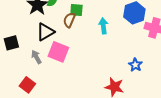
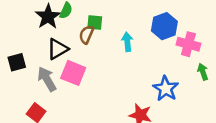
gray arrow: (36, 57) -> (47, 79), size x1.5
blue star: (135, 65) -> (166, 89), size x1.5

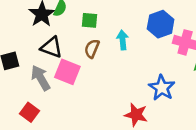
brown semicircle: (86, 35) -> (92, 49), moved
black triangle: (58, 49) -> (52, 47), turned 50

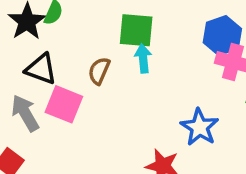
green square: (90, 20) -> (136, 30), moved, size x1.5
blue hexagon: (161, 24) -> (222, 36), moved

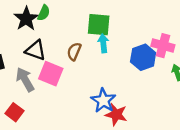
blue hexagon: (222, 36) -> (143, 57), moved
blue star: (199, 127) -> (103, 101), moved

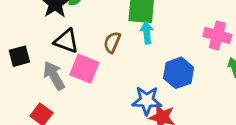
blue hexagon: (143, 57) -> (179, 73), moved
blue star: (103, 101) -> (147, 101), turned -30

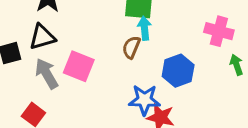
black triangle: (66, 41) -> (42, 37), moved, turned -36
brown semicircle: (112, 42) -> (131, 47), moved

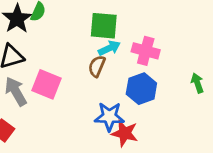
cyan arrow: (144, 28) -> (109, 48), turned 70
pink cross: (219, 31) -> (146, 51), moved

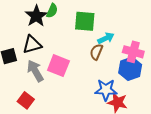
green square: (104, 26) -> (85, 21), moved
pink cross: (146, 51) -> (133, 52), moved

